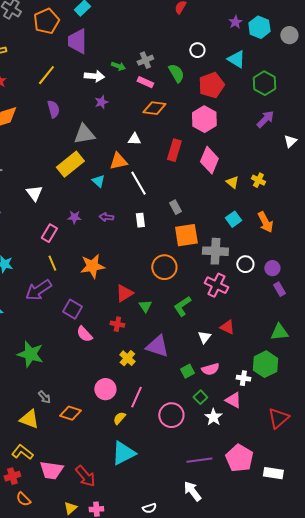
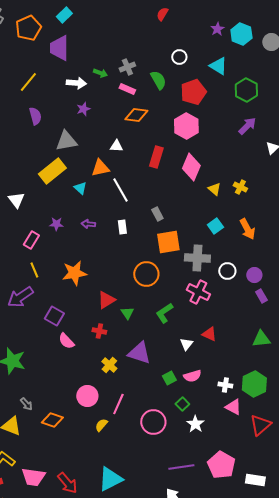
green hexagon: (265, 364) -> (254, 384), moved
pink triangle: (233, 400) -> (233, 407), moved
cyan triangle: (123, 453) -> (110, 479), moved

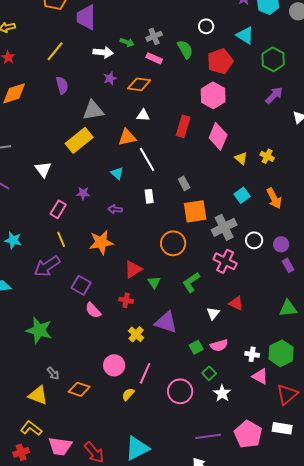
orange diamond: (136, 115) -> (139, 84), moved
cyan triangle: (80, 188) -> (117, 173), moved
purple arrow: (88, 224) -> (115, 209), moved
gray cross: (197, 258) -> (224, 227), turned -30
white rectangle: (255, 480) -> (282, 428), moved

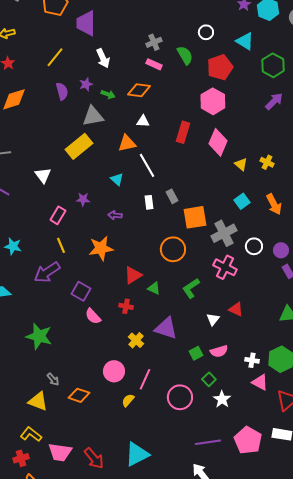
green arrow: (127, 42) -> (108, 94), moved
white arrow: (103, 52) -> (103, 58), turned 60
purple star: (110, 78) -> (86, 84), moved
gray rectangle: (184, 183) -> (172, 196), moved
green triangle: (154, 282) -> (154, 288), turned -32

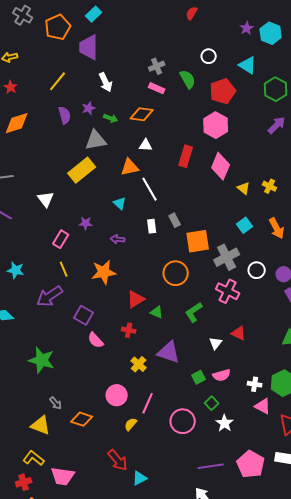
cyan triangle: (137, 454) -> (140, 478), size x0.6
red arrow: (94, 458) -> (118, 460), moved

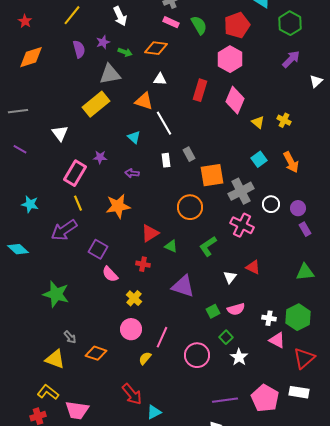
green semicircle: (188, 79) -> (199, 25), moved
orange triangle: (130, 167) -> (144, 101), turned 30
pink rectangle: (61, 239) -> (75, 173), size x1.4
yellow cross: (139, 364) -> (134, 298), moved

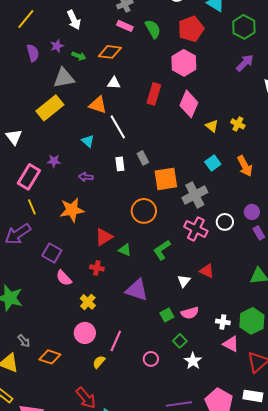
white circle: (271, 204) -> (225, 222), moved
pink circle: (197, 355) -> (151, 359), size x0.6

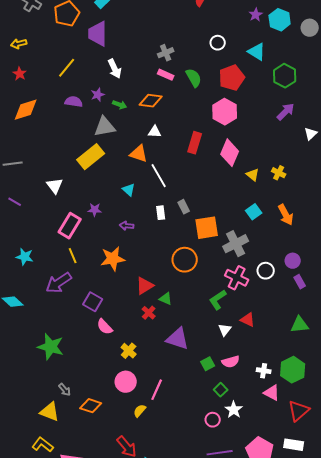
purple semicircle: (33, 53) -> (74, 102), turned -66
green L-shape: (162, 250) -> (218, 300), moved
red cross: (97, 268) -> (149, 313), moved, turned 32
pink circle: (151, 359) -> (213, 420), moved

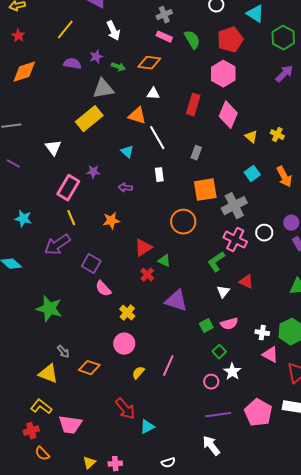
gray rectangle: (184, 207) -> (196, 153), moved, turned 48
orange star: (113, 259) -> (111, 221), size x0.7
pink line: (157, 390) -> (168, 366), moved

